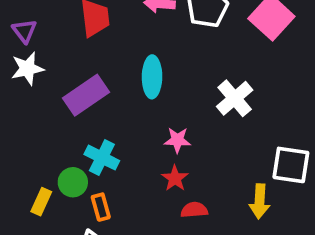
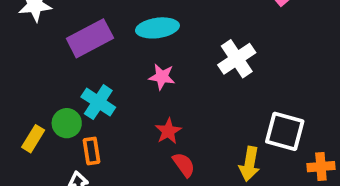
cyan ellipse: (152, 77) -> (157, 28), turned 75
pink star: (177, 140) -> (162, 77), moved
red semicircle: (194, 210) -> (184, 165), turned 52

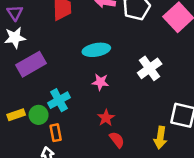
purple rectangle: (90, 38) -> (31, 64), moved
cyan cross: (98, 102) -> (59, 100), turned 30
yellow rectangle: (33, 139) -> (16, 115), moved, turned 42

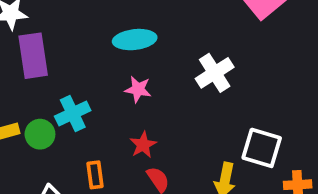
purple rectangle: (31, 64) -> (33, 56), turned -72
orange rectangle: (56, 133) -> (95, 175), moved

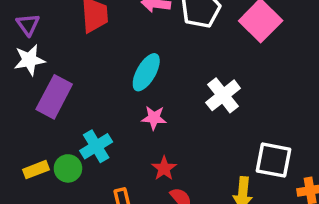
cyan ellipse: (135, 40) -> (146, 72), turned -48
purple rectangle: (33, 56) -> (54, 97), turned 42

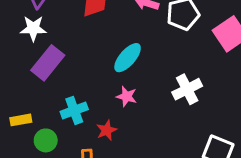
green circle: (68, 168) -> (46, 140), moved
red star: (164, 168) -> (107, 130), moved

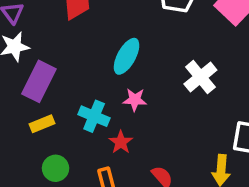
cyan cross: (74, 110) -> (94, 116), moved, turned -35
yellow rectangle: (21, 120) -> (42, 124), moved

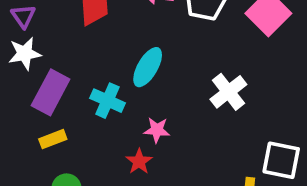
pink star: (135, 100) -> (157, 130), moved
cyan cross: (94, 116) -> (107, 101), moved

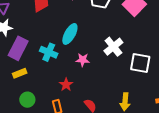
pink star: (157, 130) -> (83, 60), moved
white square: (281, 160) -> (140, 63), moved

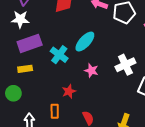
purple rectangle: (18, 48) -> (30, 43), turned 30
green circle: (27, 100) -> (13, 93), moved

